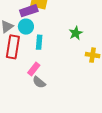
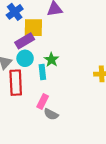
green star: (76, 33) -> (51, 60), moved

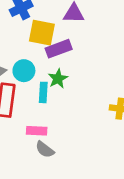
purple rectangle: (25, 41) -> (59, 49), moved
pink rectangle: (43, 101) -> (37, 131), turned 56

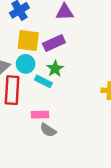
yellow square: (42, 33) -> (28, 41), moved
cyan rectangle: (43, 92) -> (43, 81), turned -63

